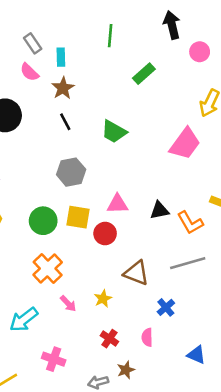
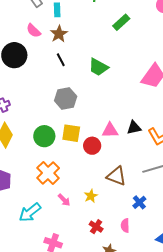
pink semicircle: (29, 72) -> (34, 31), moved
pink triangle: (117, 204) -> (110, 130), moved

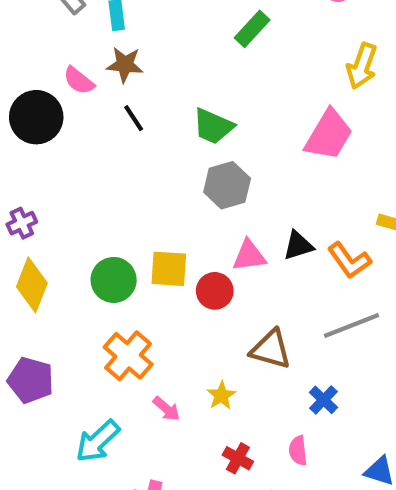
pink semicircle: (34, 31) -> (79, 81), moved
brown star: (59, 34) -> (125, 65), turned -30
gray hexagon: (66, 99) -> (227, 185), moved

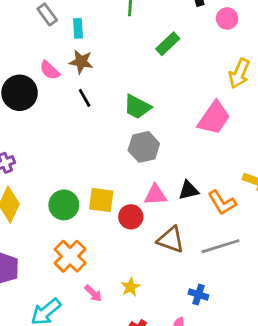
brown triangle: (271, 349) -> (171, 240), moved
blue cross: (323, 400) -> (198, 295), turned -30

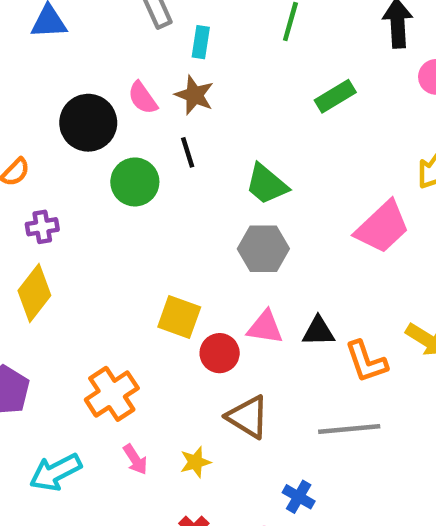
green circle: (64, 205) -> (135, 182), moved
brown triangle: (171, 240) -> (248, 417), moved

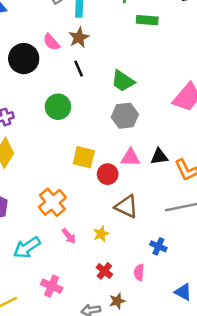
brown star: (194, 95) -> (79, 38), turned 30
green rectangle: (335, 96) -> (147, 20), moved, turned 42
green circle: (135, 182) -> (58, 107), moved

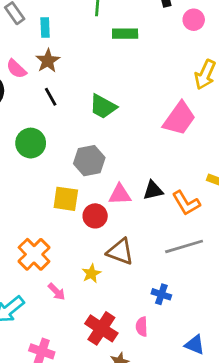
gray hexagon: (125, 116) -> (89, 161), moved
yellow star: (101, 234) -> (91, 273), moved
red cross: (104, 271) -> (101, 328), size x1.6

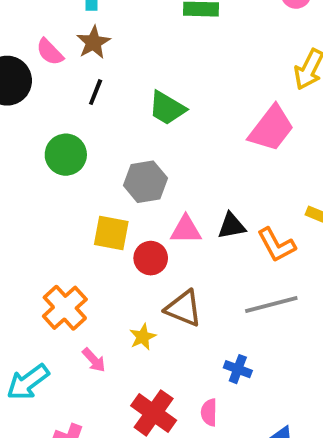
black line: (51, 97) -> (96, 92), turned 48

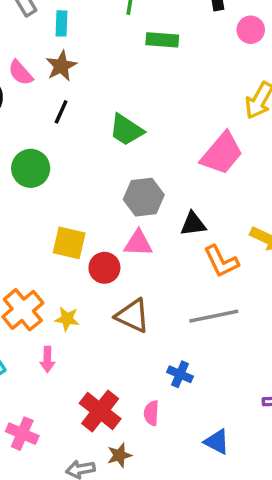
gray hexagon: (145, 182) -> (144, 197), moved
black triangle: (232, 226) -> (193, 224), moved
yellow star: (143, 337) -> (67, 319), moved, turned 30
pink arrow: (94, 360) -> (47, 359), turned 40

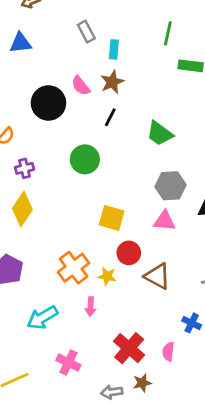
red circle: (104, 268) -> (129, 253), moved

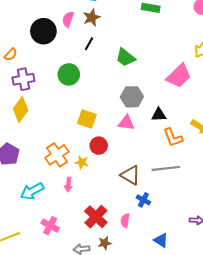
pink semicircle: (81, 86) -> (68, 19), turned 56
purple cross: (25, 168) -> (23, 79), size x1.5
brown triangle: (157, 276) -> (130, 175), moved

